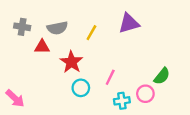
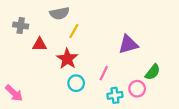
purple triangle: (129, 23) -> (128, 44), moved
gray semicircle: (57, 28) -> (59, 13), moved
yellow line: (91, 33) -> (74, 31), moved

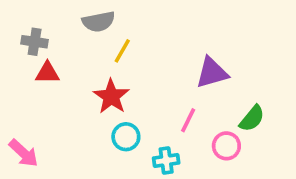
red triangle: (40, 44) -> (47, 73), moved
pink line: (104, 73) -> (188, 120), moved
cyan cross: (115, 95) -> (166, 160), moved

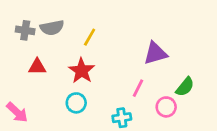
gray semicircle: (99, 22) -> (52, 28), moved
red triangle: (47, 73) -> (37, 67), moved
cyan circle: (126, 137) -> (76, 103), moved

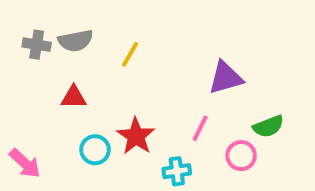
red triangle: (37, 67) -> (74, 97), moved
red star: (82, 71) -> (136, 136), moved
green semicircle: (185, 87) -> (268, 126), turned 30
cyan circle: (76, 103) -> (95, 150), moved

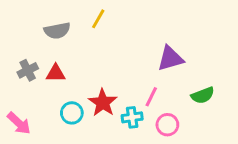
gray cross: (37, 45) -> (28, 70), moved, turned -36
yellow line: (130, 54) -> (98, 19), moved
pink circle: (241, 156) -> (167, 125), moved
cyan cross: (177, 171) -> (132, 117), moved

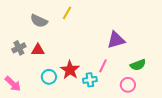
gray semicircle: (57, 31) -> (39, 21), turned 36
pink circle: (167, 125) -> (128, 85), moved

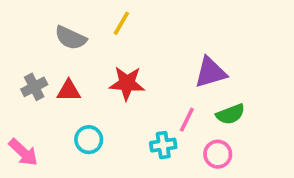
green semicircle: (138, 65) -> (230, 114), moved
red star: (70, 70) -> (127, 83), moved, turned -30
pink circle: (128, 85) -> (218, 154), moved

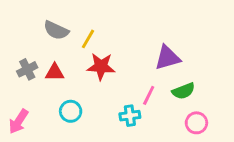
yellow line: (121, 23) -> (88, 39), moved
pink arrow: (23, 152) -> (19, 121), turned 80
pink circle: (218, 154) -> (196, 123), moved

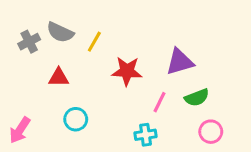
red star: (101, 66) -> (127, 71), moved
gray cross: (27, 69) -> (29, 42), moved
cyan cross: (130, 116) -> (146, 135), moved

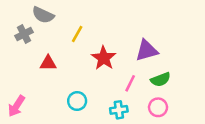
gray semicircle: (60, 32) -> (43, 15), moved
red star: (127, 71) -> (104, 58), turned 30
cyan circle: (76, 119) -> (77, 101), moved
pink circle: (211, 132) -> (158, 107), moved

